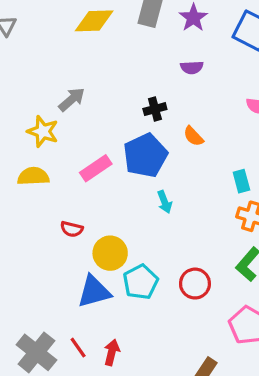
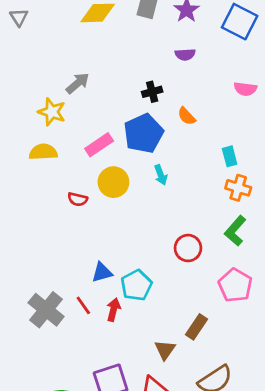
yellow circle: (110, 253) -> (113, 182), moved
cyan pentagon: (141, 282) -> (136, 285), moved
blue triangle: (94, 292) -> (102, 272), moved, size x0.7

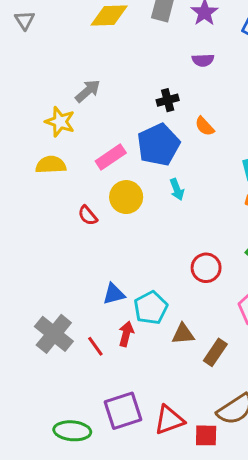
red semicircle: (78, 199) -> (88, 215), turned 36
red line: (83, 305) -> (95, 346), moved
brown triangle: (165, 350) -> (183, 334), moved, turned 50

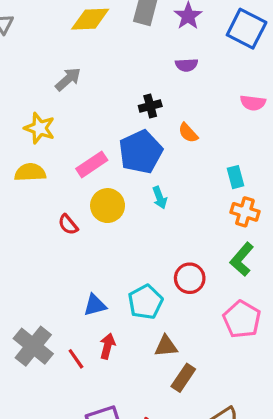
gray arrow: (88, 91) -> (68, 79), moved
cyan pentagon: (151, 308) -> (145, 302), moved
brown rectangle: (215, 352) -> (183, 378), moved

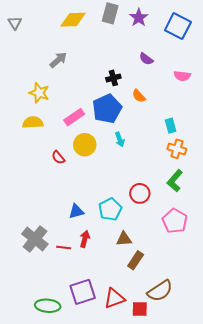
purple semicircle: (187, 65) -> (146, 59), moved, turned 40
red line: (76, 359) -> (64, 247), turned -48

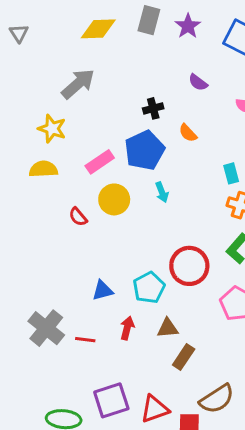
gray arrow: (58, 60) -> (78, 84), size x1.4
red circle: (140, 193) -> (189, 266), size x1.4
red arrow: (85, 239) -> (127, 328), moved

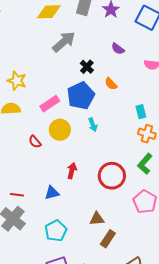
gray arrow: (78, 84) -> (64, 42), moved
black cross: (153, 108) -> (87, 67), turned -32
cyan pentagon: (149, 288) -> (56, 231), moved
red arrow: (127, 328) -> (72, 171), moved
red line: (85, 340) -> (17, 195), moved

